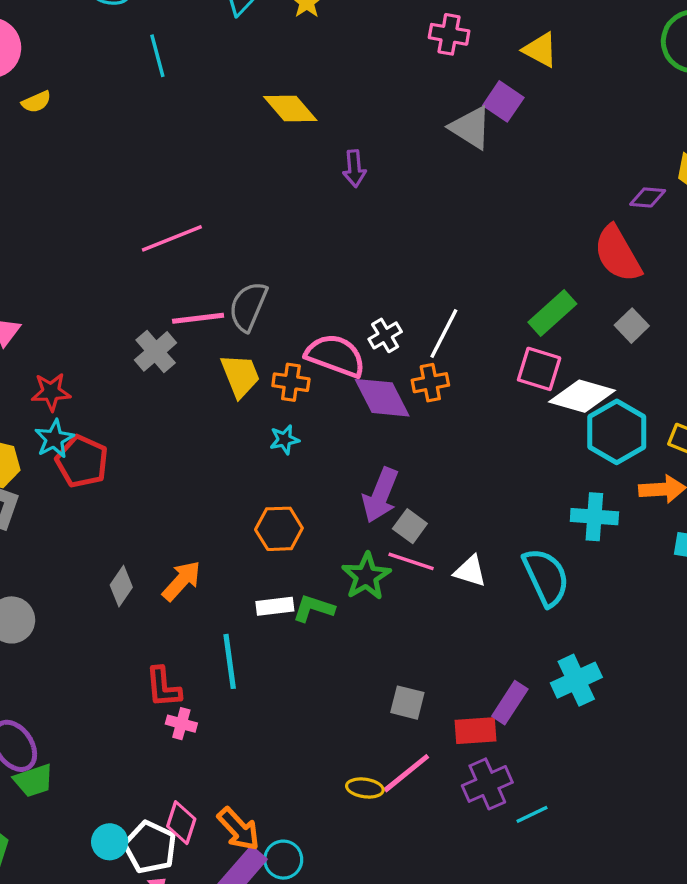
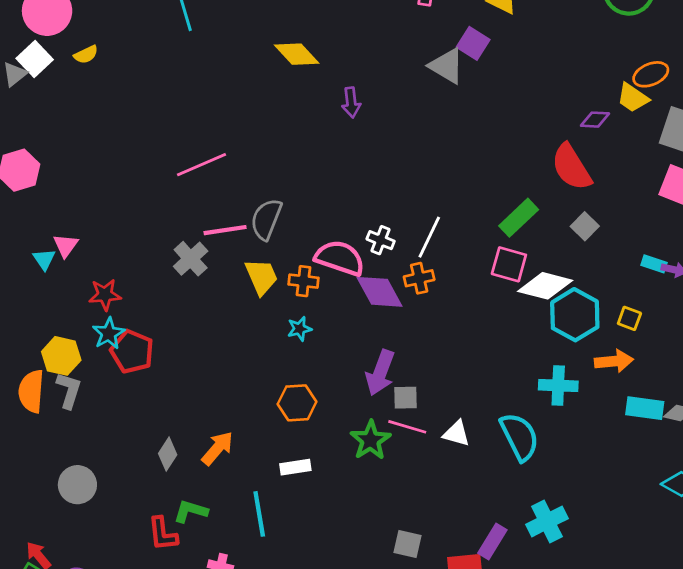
white cross: (385, 335) -> (381, 240), turned -36
gray square: (410, 526) -> (406, 398), turned -36
green L-shape: (314, 608) -> (191, 511), moved
red L-shape: (163, 687) -> (163, 534), moved

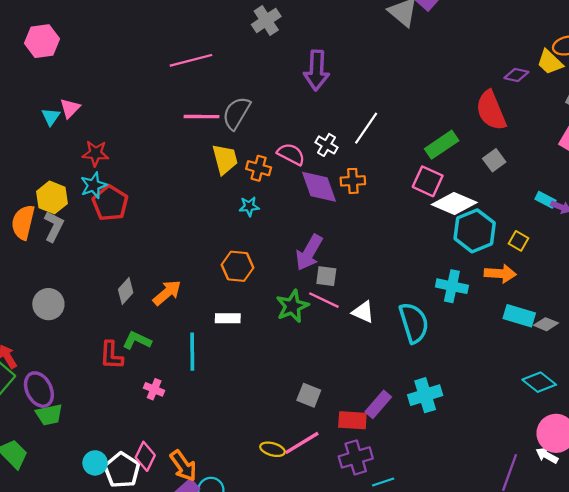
purple arrow: (351, 102) -> (317, 70), moved, size x1.6
white line: (429, 237) -> (366, 128), moved
pink semicircle: (340, 258) -> (291, 154), size x0.7
gray cross: (191, 259) -> (266, 20), moved

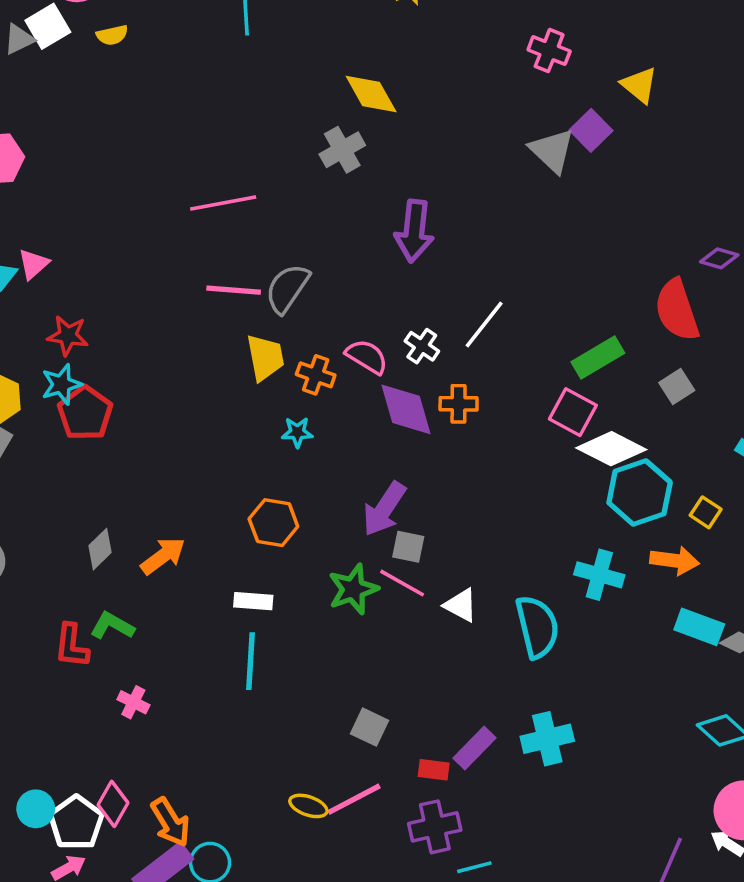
cyan line: (192, 352) -> (250, 661), moved
red rectangle: (352, 420) -> (434, 770), size x0.7

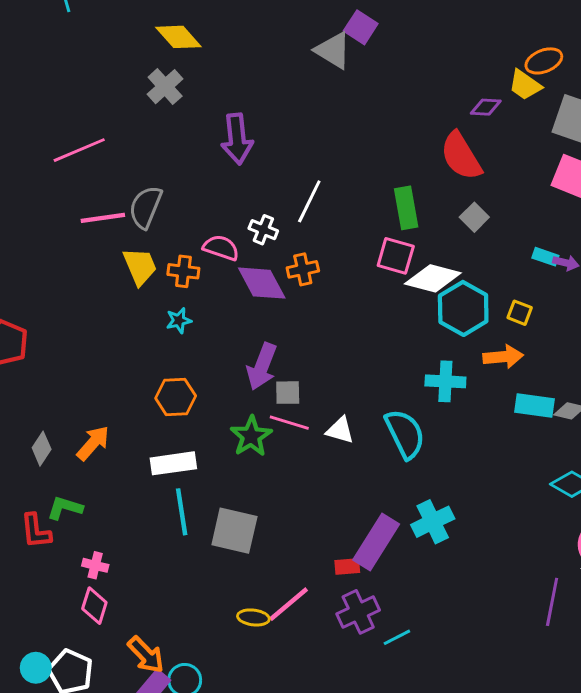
green rectangle: (598, 357) -> (406, 208), turned -57
white rectangle: (253, 601) -> (173, 463), size x1.4
gray square: (369, 727) -> (234, 531), moved, size x1.6
purple rectangle: (475, 748) -> (376, 542), size x1.5
pink diamond: (113, 804) -> (94, 606), moved

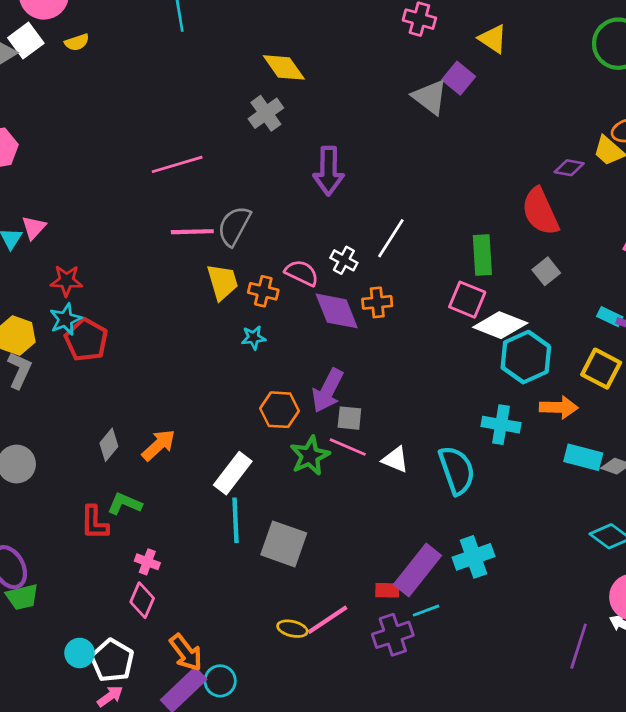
yellow square: (520, 313) -> (601, 369), moved, size x1.6
orange hexagon: (176, 397) -> (280, 410), moved
white rectangle: (173, 463) -> (233, 473), turned -51
cyan line: (397, 637) -> (426, 611), moved

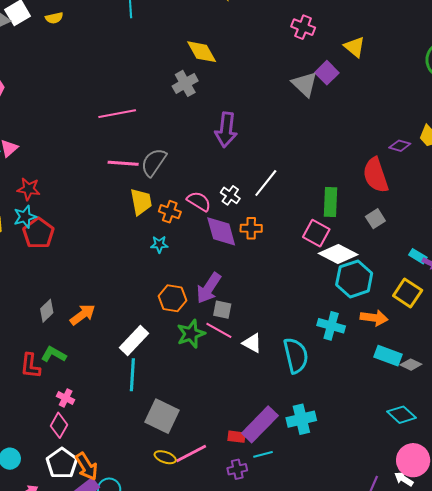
gray square: (284, 544) -> (162, 416), moved
purple cross: (393, 635) -> (237, 469), size x0.7
white pentagon: (112, 660) -> (62, 463), moved

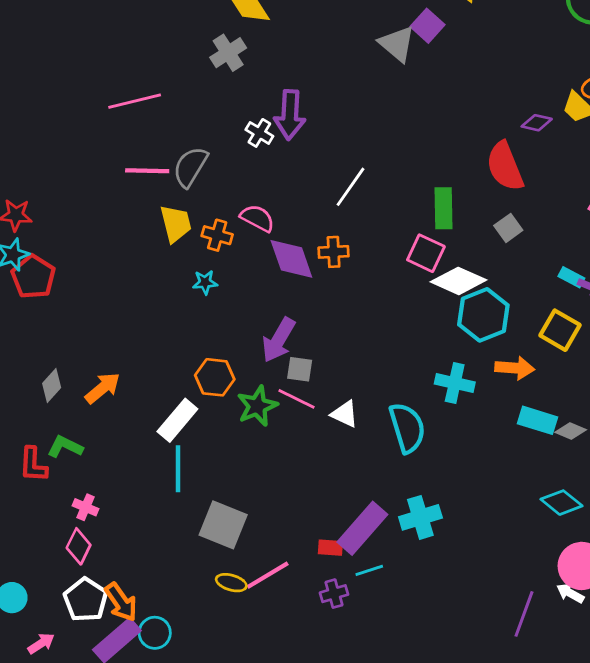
white cross: (230, 195) -> (259, 133), moved
orange hexagon: (173, 298) -> (215, 377), moved

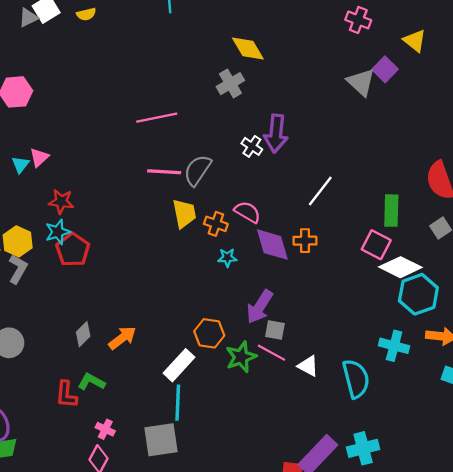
cyan star: (205, 282) -> (227, 258), moved
gray square: (223, 525) -> (161, 440), moved, turned -33

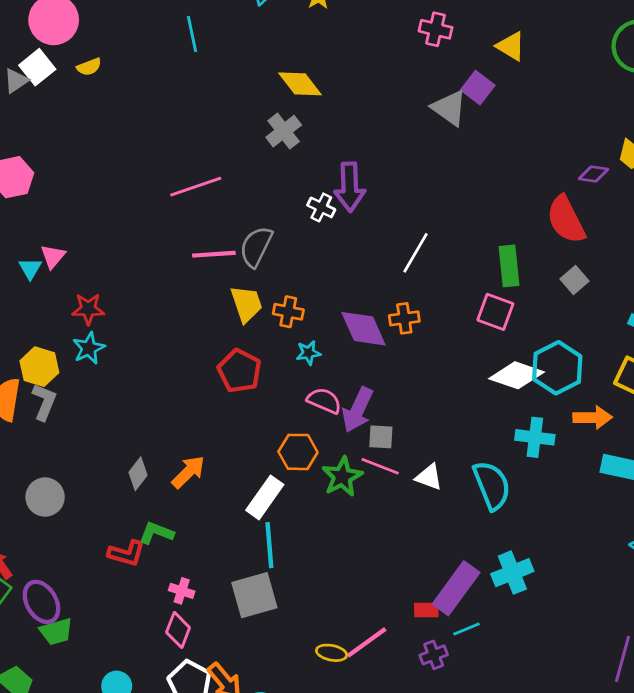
pink semicircle: (247, 212) -> (324, 401), moved
red pentagon: (73, 250) -> (239, 371), moved
white diamond: (400, 267) -> (516, 375), moved
red L-shape: (66, 395) -> (126, 553), turned -72

